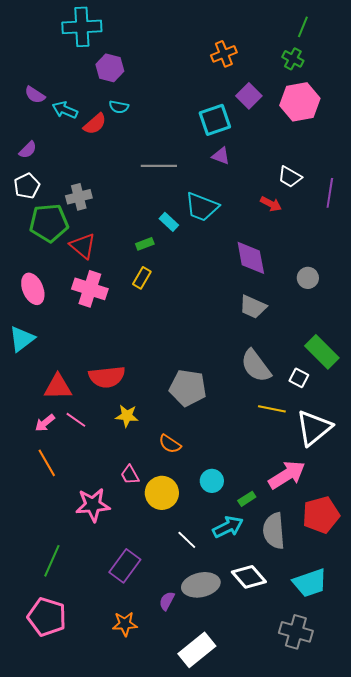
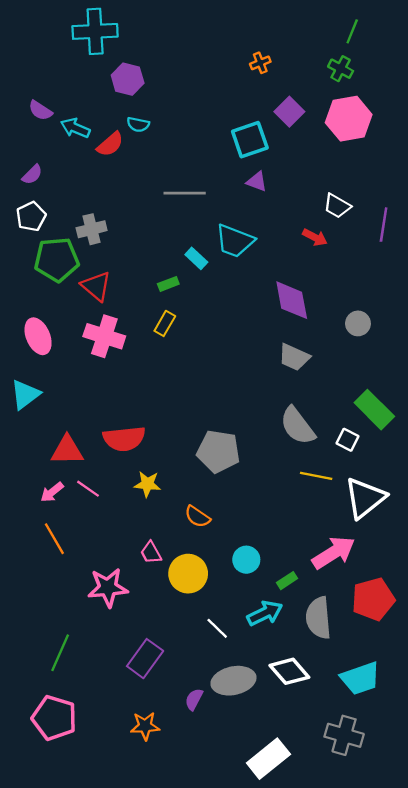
orange cross: (224, 54) -> (260, 63), size x0.7
white rectangle: (197, 650) -> (268, 759), moved

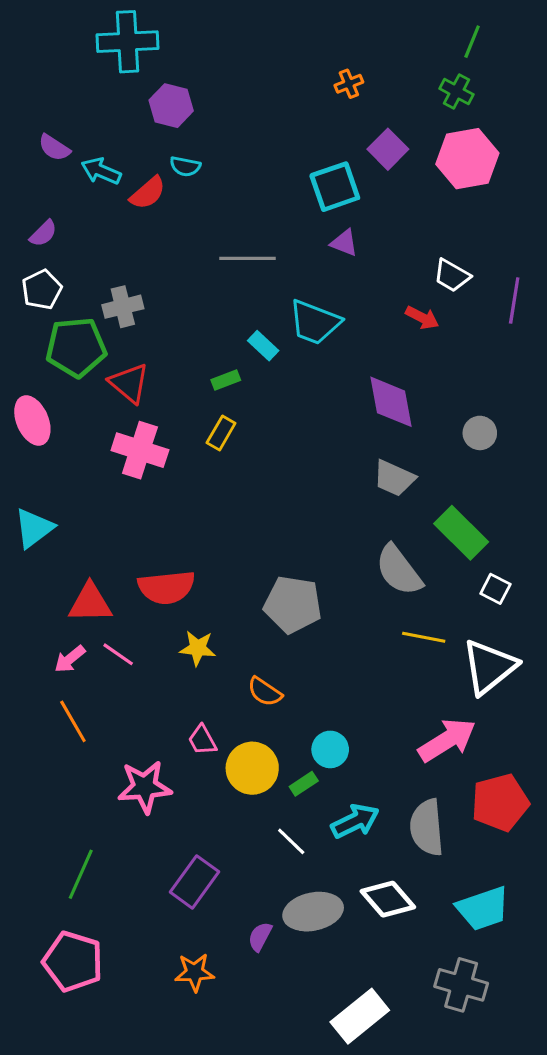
pink ellipse: (38, 336) -> (32, 421), moved
green rectangle: (374, 410) -> (461, 533), moved
white square: (348, 440) -> (495, 589), moved
green rectangle: (287, 581) -> (304, 784), moved

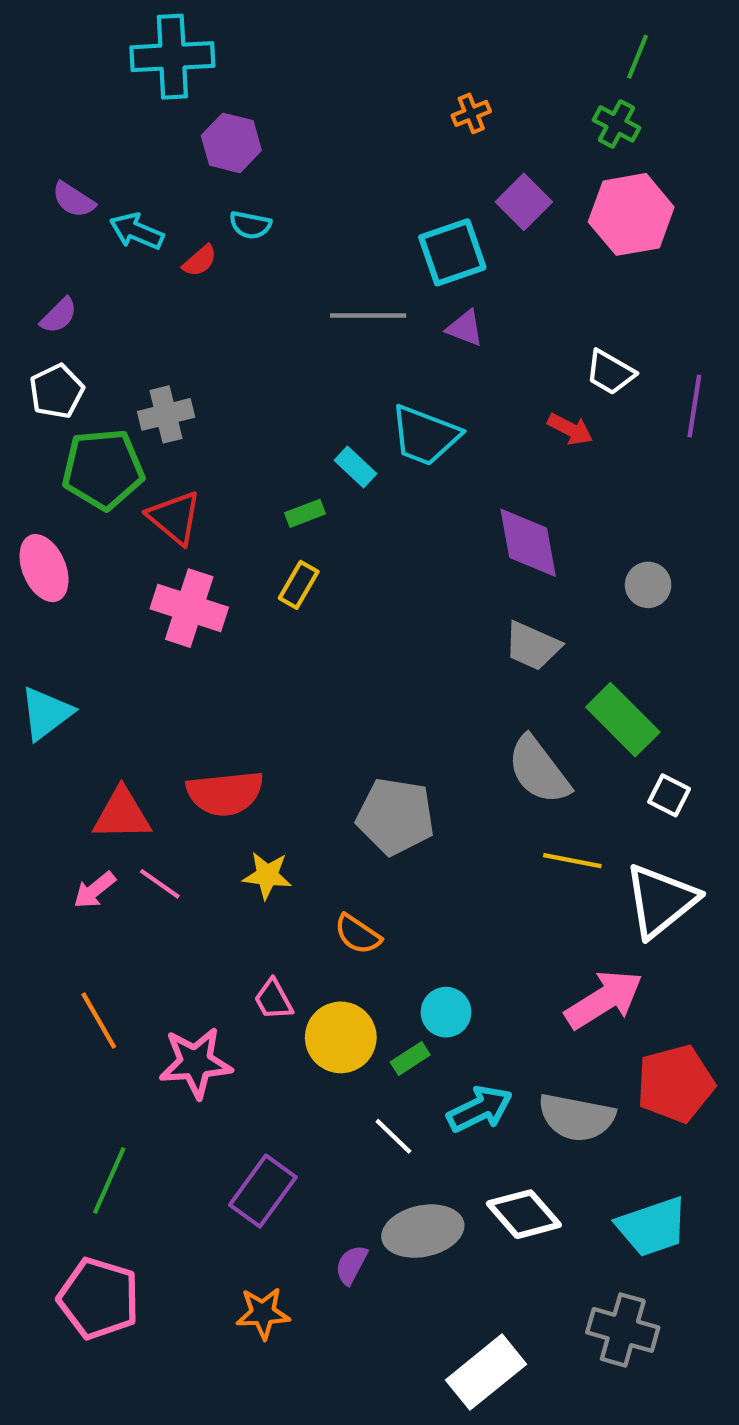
red semicircle: (148, 193) -> (200, 261), size x0.7
gray line: (248, 258) -> (368, 315), moved
orange line: (73, 721) -> (99, 1021), moved
gray semicircle: (427, 827) -> (576, 1117), turned -74

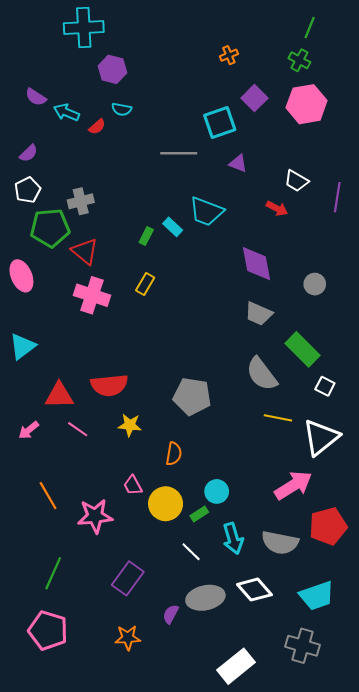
purple triangle: (465, 328) -> (238, 163), moved
green rectangle: (305, 513) -> (146, 236), moved, turned -42
pink arrow: (95, 890) -> (29, 430), moved
orange semicircle: (358, 934) -> (174, 454), turned -115
cyan arrow: (480, 1109) -> (233, 538), turned 100

